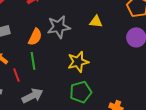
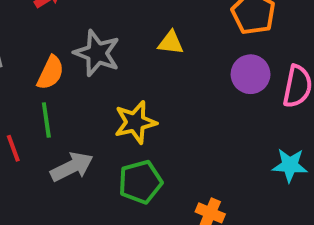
gray star: (59, 27) -> (97, 53), turned 30
gray arrow: (32, 96) -> (72, 167), moved

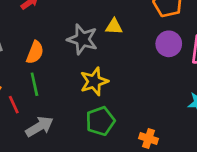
gray star: (97, 53) -> (82, 39), moved
gray arrow: (72, 167) -> (39, 127), moved

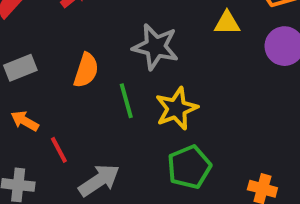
yellow triangle: (114, 27) -> (227, 23), moved
green line: (34, 84) -> (126, 101), moved

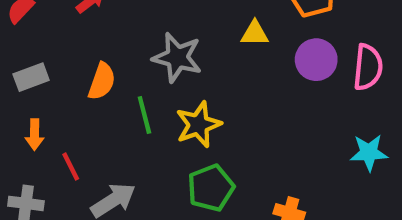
orange arrow: (25, 121) -> (35, 135), turned -120

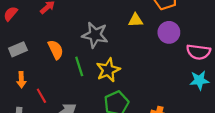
pink semicircle: (368, 67) -> (198, 52), moved, turned 95
orange semicircle: (102, 81) -> (56, 50), turned -42

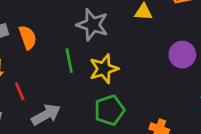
purple circle: (169, 32) -> (182, 55), moved
orange semicircle: (56, 50) -> (28, 37), moved

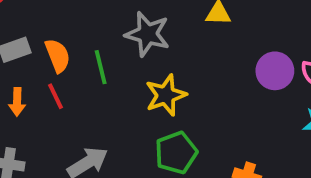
green line: (69, 61) -> (101, 67), moved
red line: (20, 91) -> (56, 96), moved

